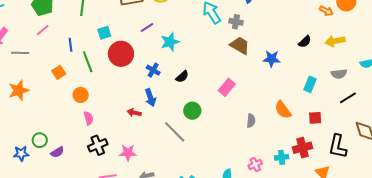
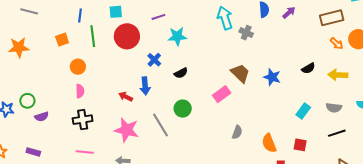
brown trapezoid: (240, 45) -> (240, 73), moved
orange semicircle: (283, 110) -> (269, 143), moved
pink star: (128, 153) -> (127, 130), moved, size x1.4

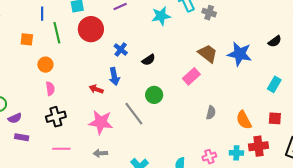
cyan star: (177, 36) -> (161, 16), moved
orange square: (62, 40) -> (27, 39), turned 32
blue star: (272, 77) -> (240, 54), size x1.4
purple rectangle: (33, 152) -> (22, 137), moved

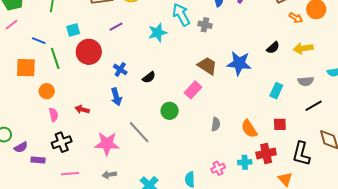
blue line: (42, 14) -> (39, 41), turned -64
orange square: (27, 39) -> (26, 68), size x1.5
red arrow: (96, 89) -> (82, 109), moved
green circle: (154, 95) -> (170, 111), moved
purple rectangle: (22, 137) -> (38, 160), moved

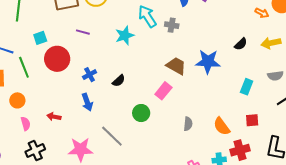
purple line: (116, 27) -> (83, 32), turned 48
blue cross: (120, 69) -> (90, 75), turned 32

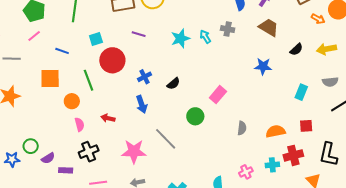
cyan arrow: (147, 16) -> (205, 37), moved, size x0.6
blue star: (208, 62) -> (263, 66), size x0.7
brown trapezoid: (176, 66) -> (269, 27), moved
green line: (24, 67) -> (89, 80), moved
orange semicircle: (222, 126) -> (276, 131), turned 114

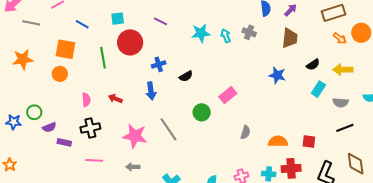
brown trapezoid: (269, 27) -> (290, 38), turned 55
cyan rectangle: (301, 92) -> (318, 89), moved
orange circle: (72, 101) -> (60, 74), moved

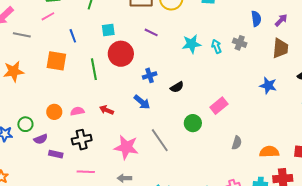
blue line: (82, 24) -> (73, 36), turned 40
orange circle: (60, 74) -> (54, 112), moved
blue arrow: (151, 91) -> (142, 102), turned -42
pink semicircle: (86, 100) -> (77, 111), turned -96

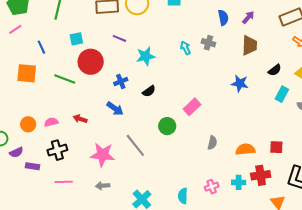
cyan star: (192, 44) -> (146, 56), moved
green line: (94, 69) -> (65, 79), turned -55

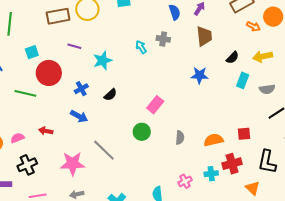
green circle: (167, 126) -> (142, 132), moved

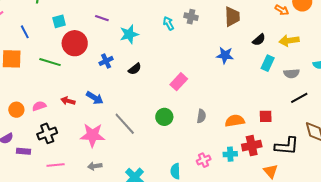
blue arrow: (79, 116) -> (95, 98), moved
green circle: (142, 132) -> (164, 117), moved
black L-shape: (267, 162) -> (287, 146), turned -100

